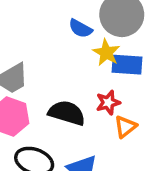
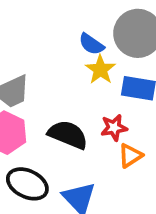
yellow star: (106, 53) -> (100, 70), moved

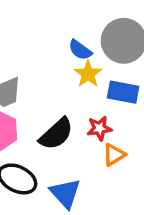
black semicircle: (68, 135) -> (56, 134), turned 114

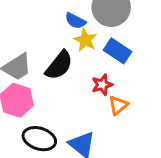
blue rectangle: (123, 92) -> (117, 51), turned 32
black semicircle: (56, 134) -> (59, 65), moved

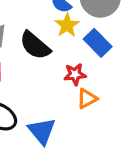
black semicircle: (59, 65) -> (35, 45), turned 80

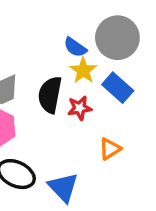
black semicircle: (35, 45) -> (50, 95), turned 64
red star: (75, 74) -> (80, 108), moved

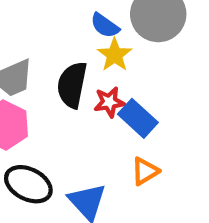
blue rectangle: (118, 88) -> (138, 118), moved
orange triangle: (110, 149) -> (145, 171), moved

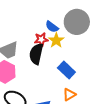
red star: (109, 102) -> (41, 39), moved

